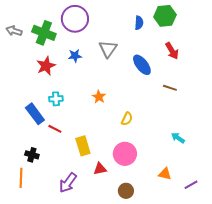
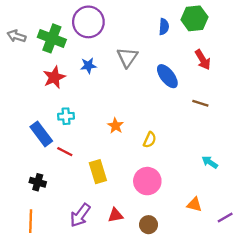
orange star: (99, 97) -> (116, 126), moved
red triangle: (100, 169) -> (116, 215), moved
orange line: (21, 178) -> (31, 221), moved

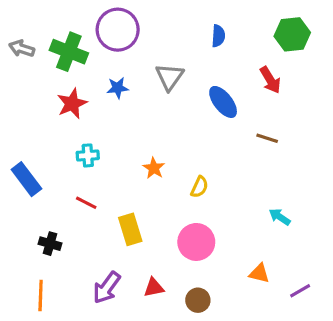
green hexagon: (194, 18) -> (292, 34), moved
blue rectangle: (41, 134) -> (26, 179), moved

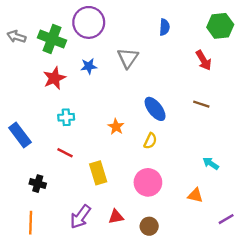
blue ellipse: (223, 102) -> (155, 109), moved
orange triangle: (259, 273) -> (195, 195), moved

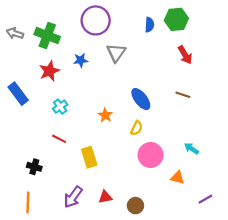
purple circle: (89, 22) -> (96, 20), moved
green hexagon: (220, 26) -> (176, 19), moved
cyan cross: (66, 117) -> (60, 107), turned -32
blue rectangle: (20, 135) -> (18, 94), moved
pink circle: (148, 182) -> (151, 155), moved

